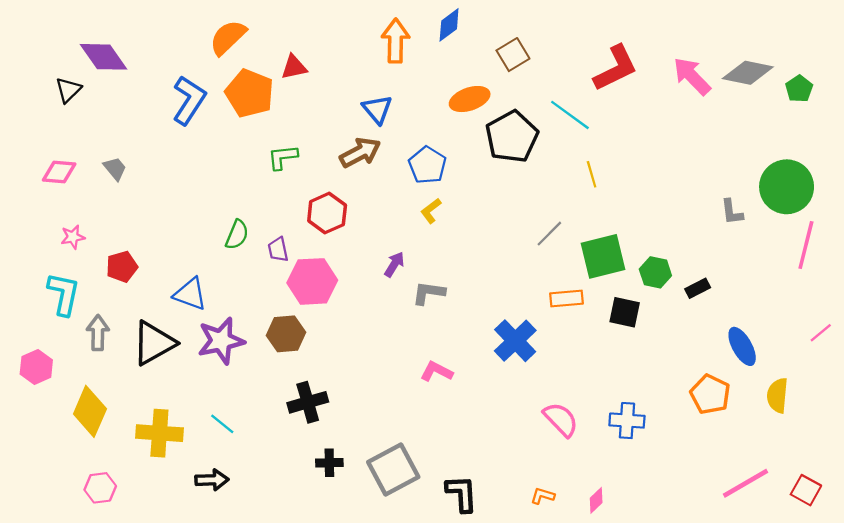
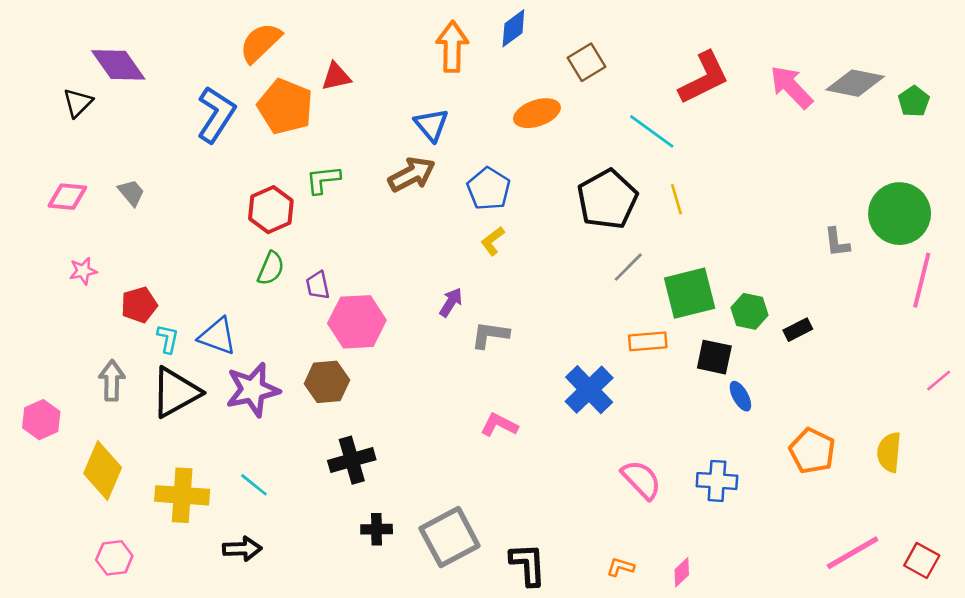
black pentagon: (512, 137) -> (607, 199), moved
red hexagon: (327, 213) -> (271, 210), moved
cyan L-shape: (64, 294) -> (168, 339), moved, size x0.6
blue ellipse: (742, 346) -> (740, 396), moved, size x0.7

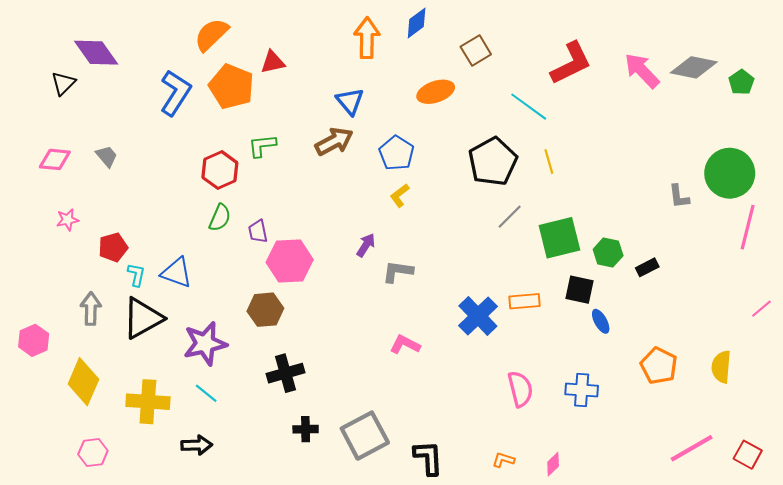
orange rectangle: (648, 341) -> (525, 301), moved
purple star: (253, 390) -> (205, 344), moved
pink semicircle: (641, 480) -> (520, 389), turned 30

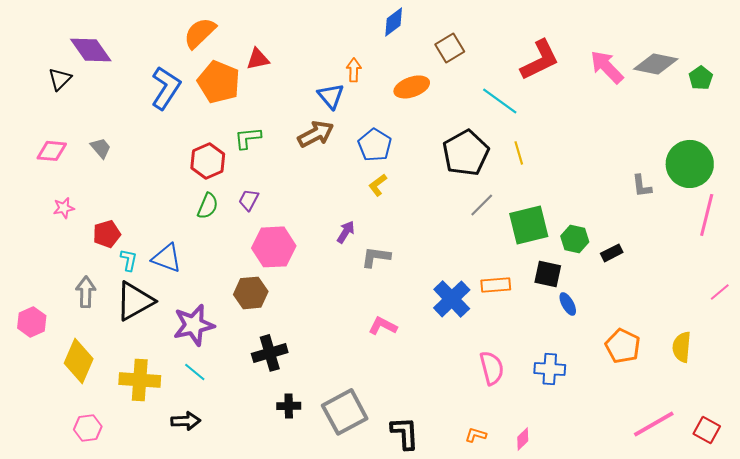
orange arrow: (367, 38) -> (354, 70), moved, size x0.6
purple trapezoid: (258, 231) -> (249, 200), moved, turned 40

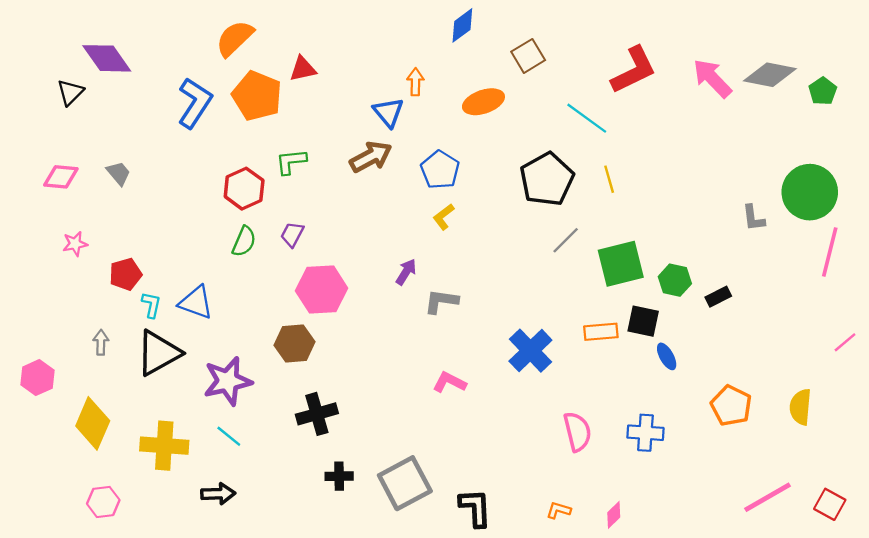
orange rectangle: (496, 285) -> (601, 332), moved
gray arrow: (86, 292) -> (101, 342), size x0.7

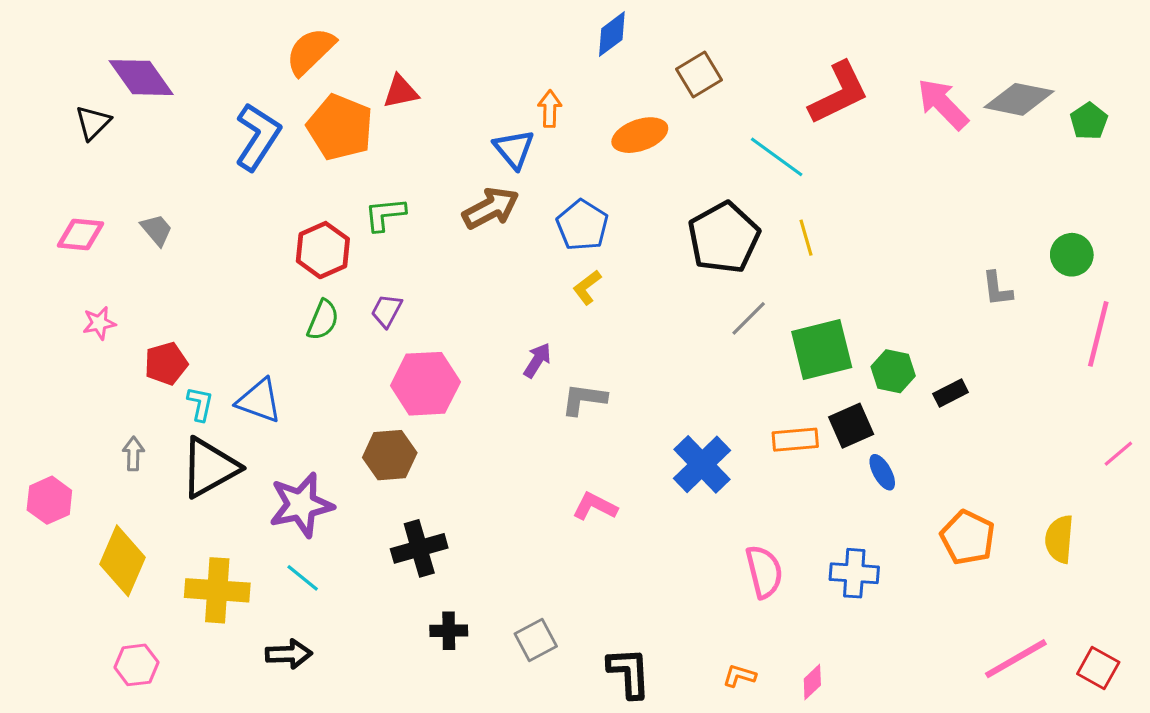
green circle: (810, 192) -> (1072, 255), size x0.6
black square: (643, 321) -> (851, 426), turned -36
gray square: (405, 483) -> (536, 640), size x0.6

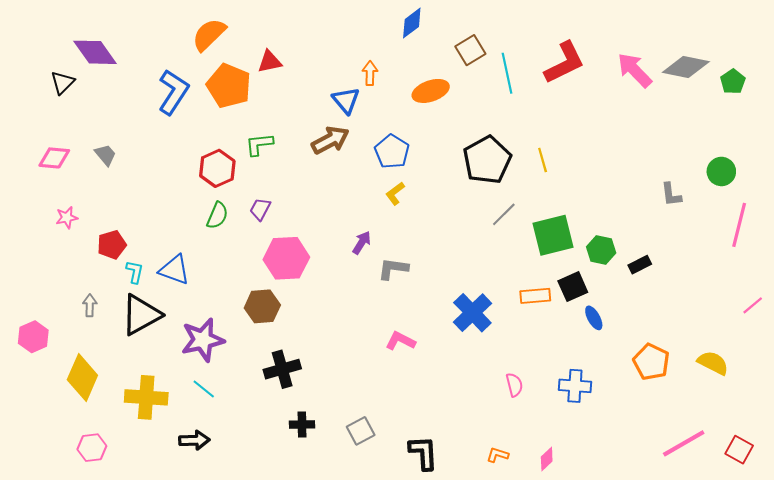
cyan line: (777, 157) -> (507, 73), moved, turned 42
yellow semicircle: (1059, 539) -> (713, 363), turned 112
pink semicircle: (764, 572) -> (514, 385), size x0.7

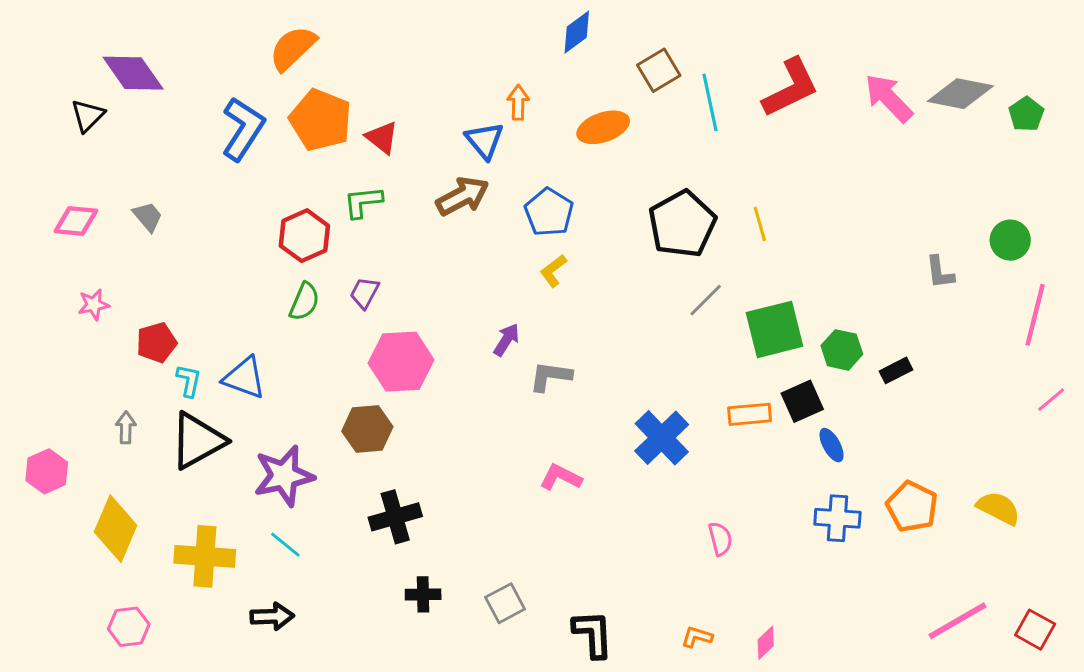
red triangle: (270, 62) -> (382, 138), moved, turned 50
pink line: (753, 305) -> (1051, 400), moved
blue cross: (575, 386) -> (837, 518), moved

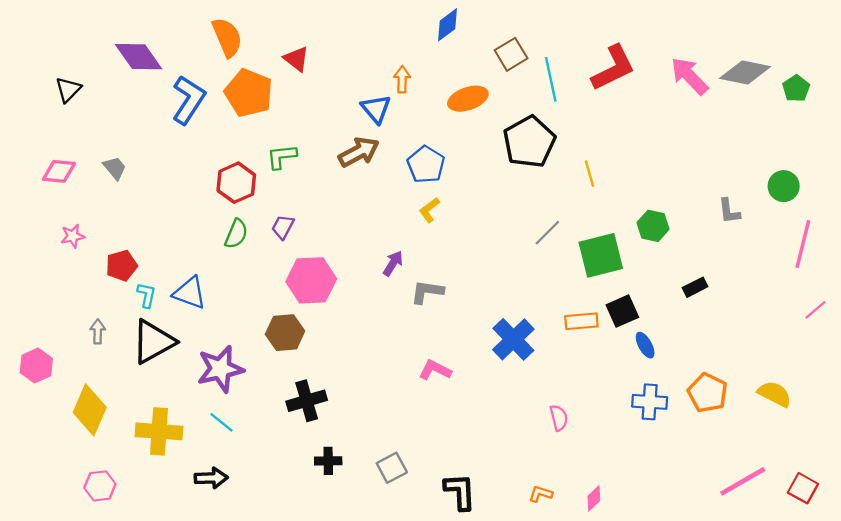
orange semicircle: (293, 48) -> (227, 37), turned 111
purple diamond: (133, 73) -> (139, 57), moved
red triangle: (382, 138) -> (296, 59), moved
black pentagon: (682, 224) -> (529, 142), moved
green hexagon: (842, 350) -> (653, 226), moved

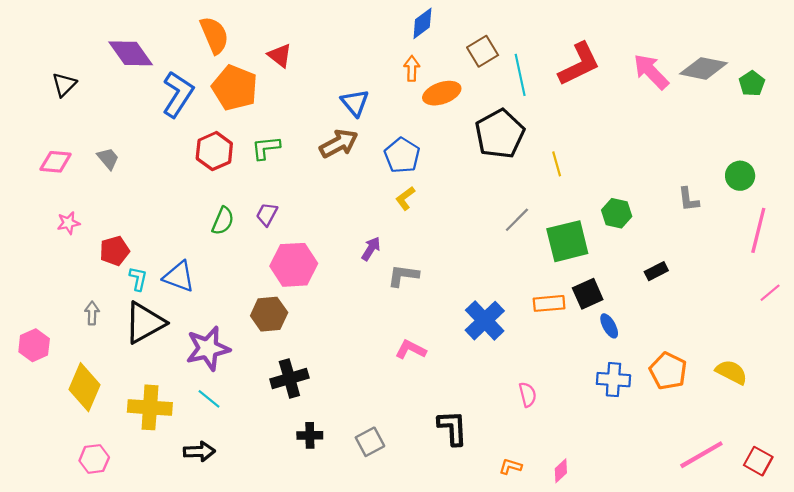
orange arrow: (402, 79) -> (412, 68), moved
red hexagon: (236, 183) -> (214, 151), moved
black L-shape: (460, 492) -> (453, 428), moved

